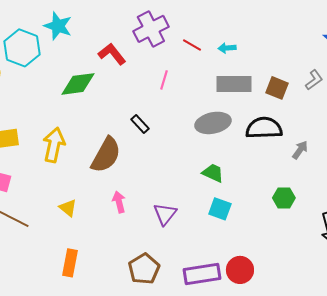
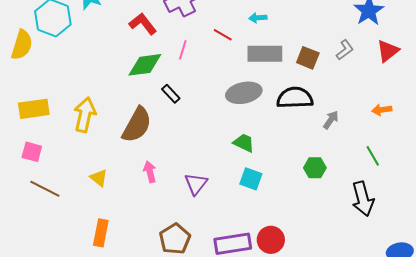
red line: (192, 45) -> (223, 35), moved
pink line: (164, 80) -> (183, 50), moved
green diamond: (78, 84) -> (145, 65), moved

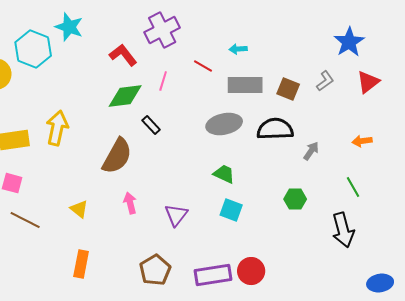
yellow arrow: (85, 115) -> (57, 128), moved

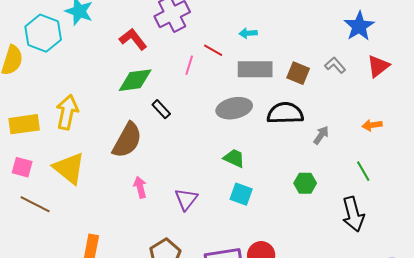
pink line: (163, 81) -> (189, 65), moved
gray L-shape: (325, 81) -> (335, 65), turned -95
yellow triangle: (79, 209) -> (69, 168), moved, size x1.8

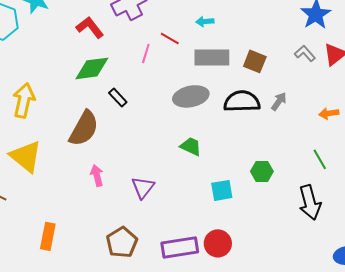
gray L-shape: (335, 65) -> (305, 53), moved
gray arrow: (321, 135) -> (279, 101), moved
cyan square: (241, 194) -> (222, 190), moved, turned -30

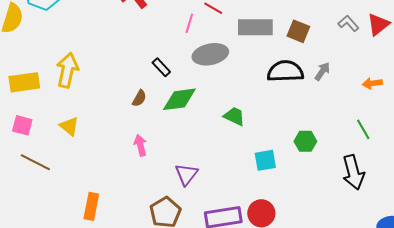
green diamond: (92, 68) -> (179, 99), moved
gray ellipse: (191, 96) -> (210, 54), moved
brown semicircle: (84, 128) -> (139, 98), moved, size x0.5
yellow triangle: (26, 156) -> (69, 126), size x0.6
purple triangle: (143, 187) -> (186, 174), moved

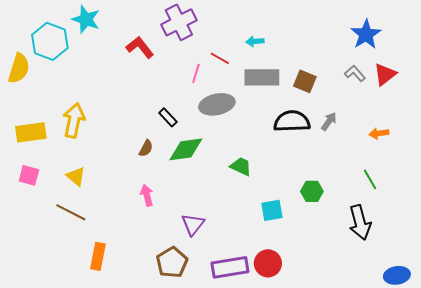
brown line: (35, 162) -> (71, 212), moved

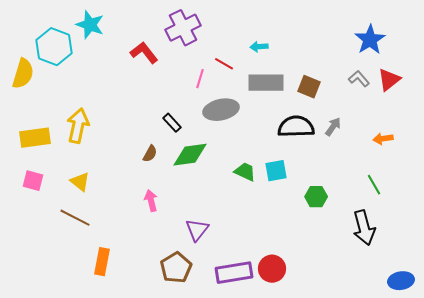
cyan square: (272, 210) -> (276, 171), moved

